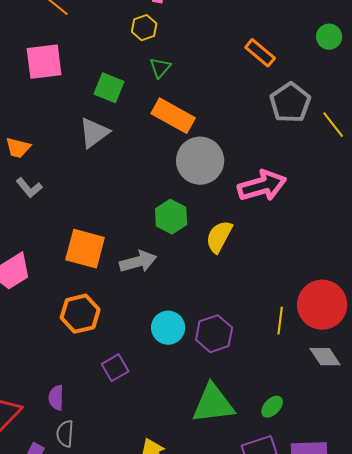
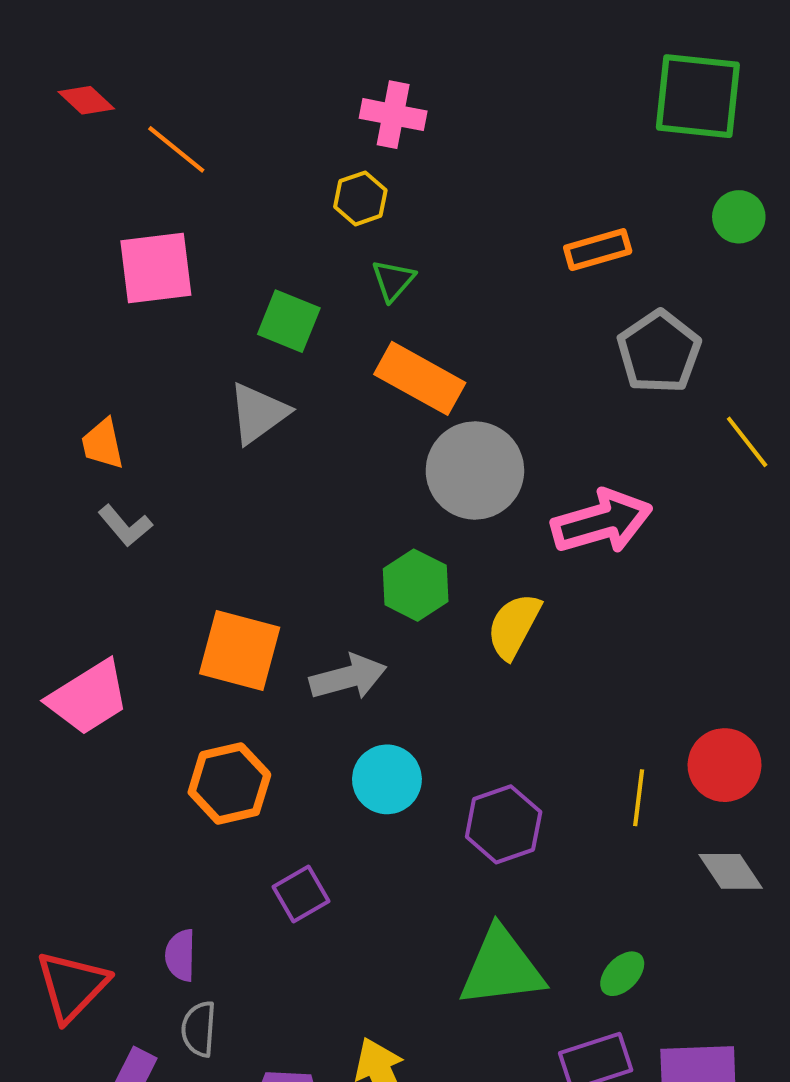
orange rectangle: (260, 53) -> (598, 250), turned -56
yellow line: (333, 125) -> (747, 442), moved
orange trapezoid: (18, 148) -> (103, 444), turned 64
red circle: (322, 305) -> (725, 765), size x0.7
cyan circle: (168, 328) -> (387, 779), moved

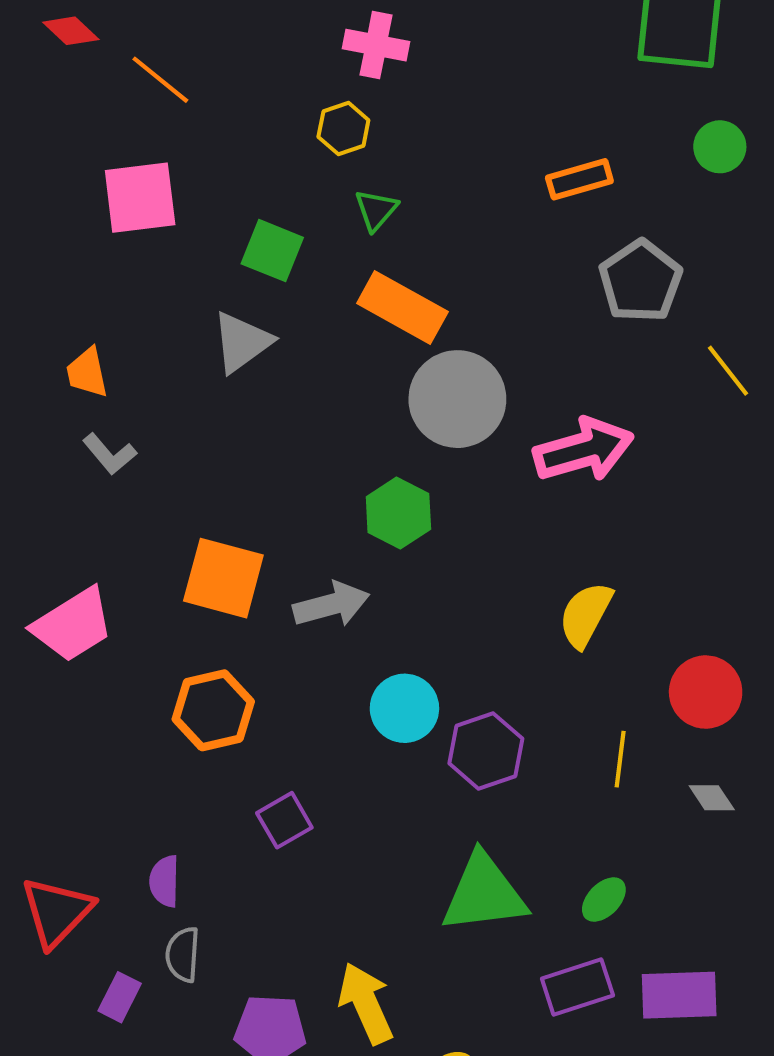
yellow semicircle: (514, 626) -> (586, 615), moved
cyan circle: (387, 779) -> (404, 708), moved
yellow line: (639, 798) -> (620, 759), moved
gray diamond: (731, 871) -> (712, 798), size x0.7

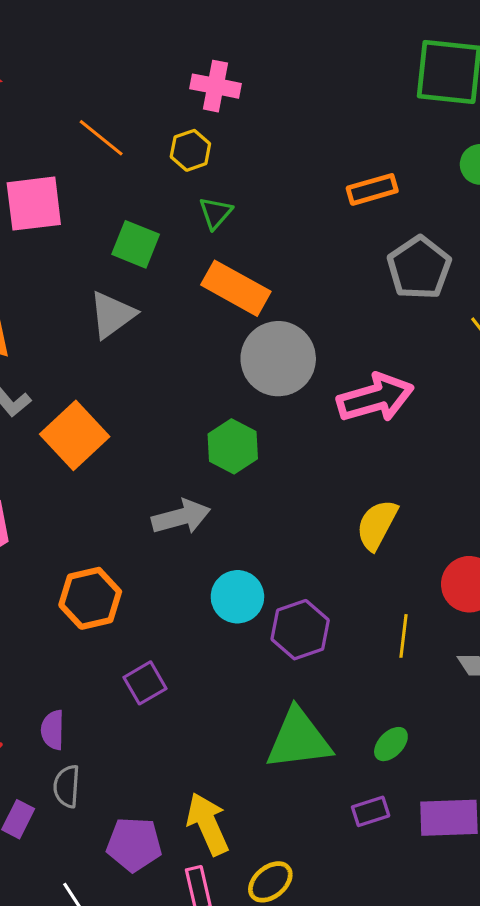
orange line: (160, 80) -> (101, 138), moved
orange square: (223, 578) -> (75, 435), moved, turned 32
purple rectangle: (577, 987) -> (371, 811), size x0.7

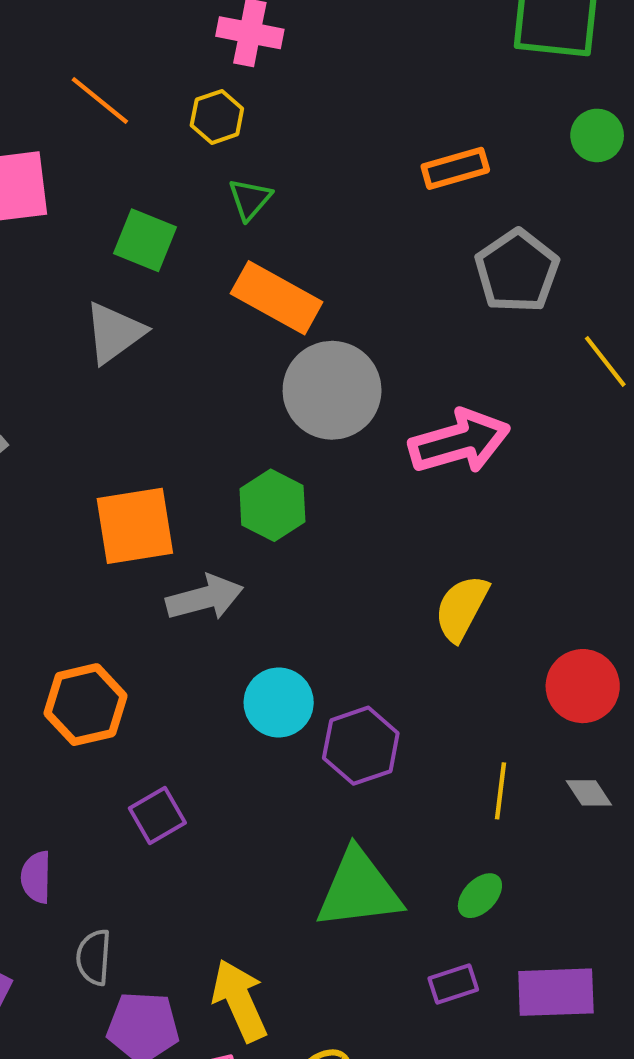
orange square: (75, 435) -> (135, 526), moved, turned 34
yellow line: (404, 636) -> (501, 791), moved
gray semicircle: (67, 786) -> (94, 957), moved

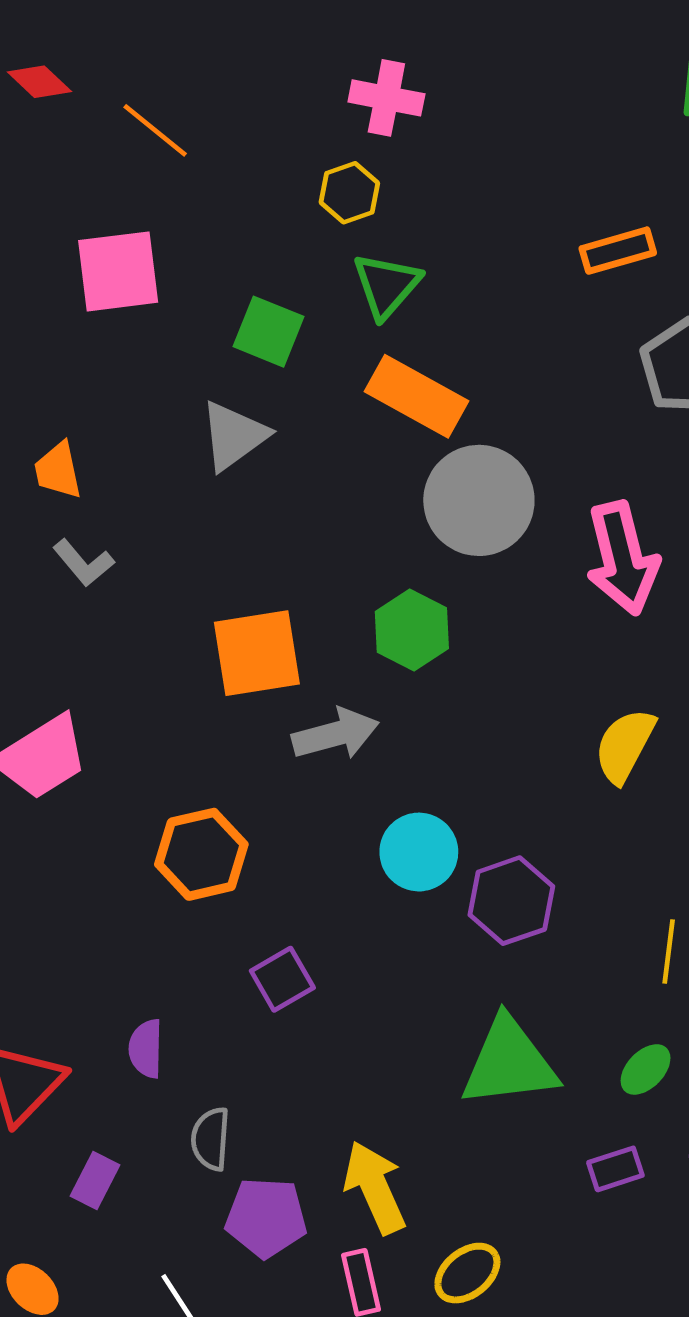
orange line: (100, 101) -> (155, 130), moved
green triangle: (250, 199) -> (386, 285), size x1.4
pink arrow: (459, 442) -> (622, 558), turned 92

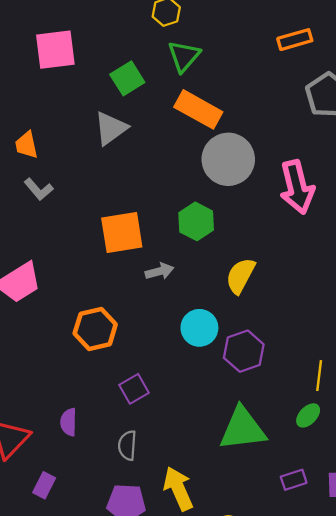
green square: (268, 332) -> (127, 78), turned 36
gray arrow: (336, 734) -> (160, 271), size x0.7
yellow semicircle: (625, 746) -> (240, 276), moved
green ellipse: (646, 1069) -> (308, 415), moved
gray semicircle: (211, 1139) -> (127, 445), moved

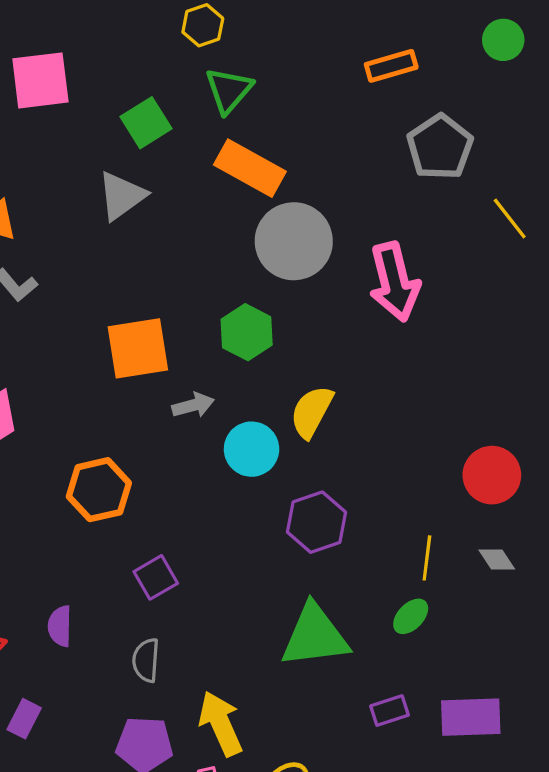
cyan circle: (199, 328) -> (252, 449), moved

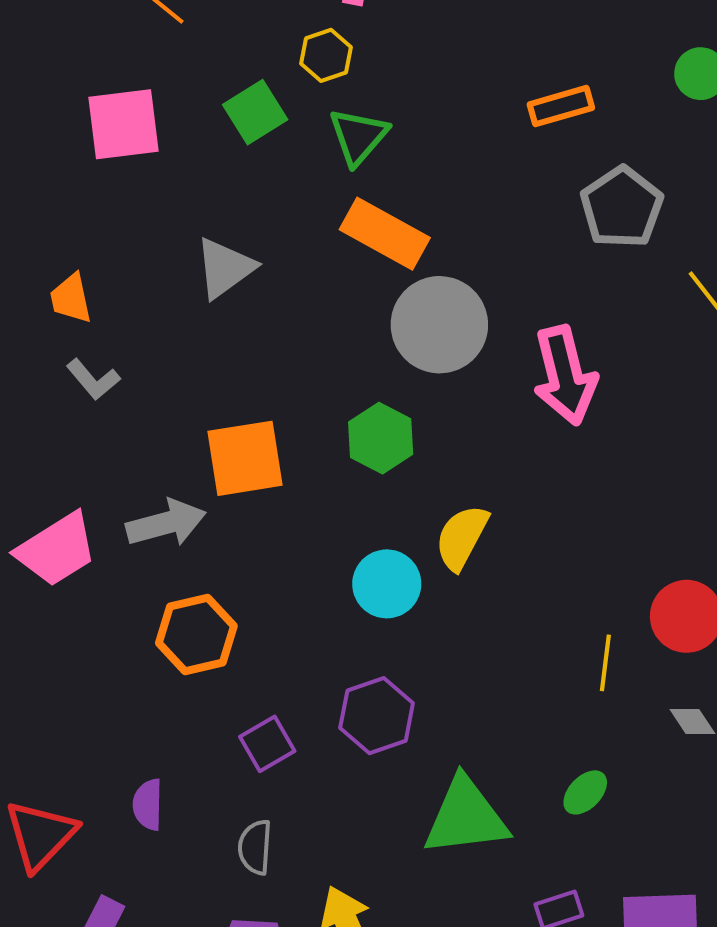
green square: (146, 123) -> (255, 112), moved
gray arrow: (193, 405) -> (166, 523), moved, size x1.5
purple hexagon: (316, 522) -> (377, 716), moved
yellow line: (427, 558) -> (605, 663), moved

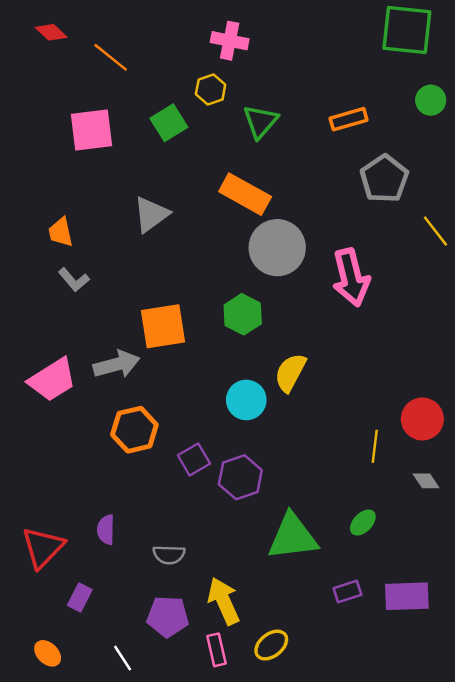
green triangle: (358, 136) -> (261, 122), moved
purple square: (267, 744) -> (194, 459), moved
gray semicircle: (255, 847) -> (169, 555), turned -92

